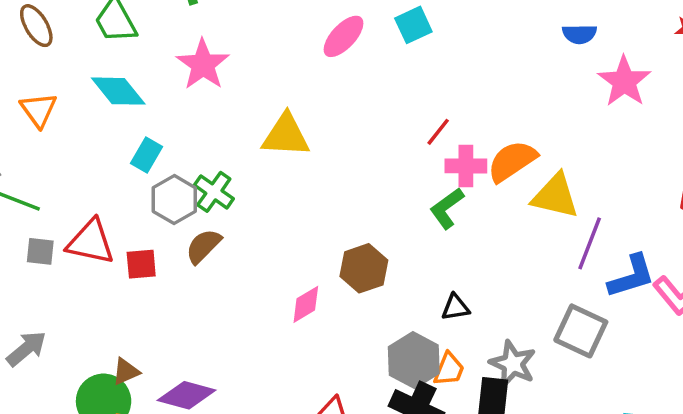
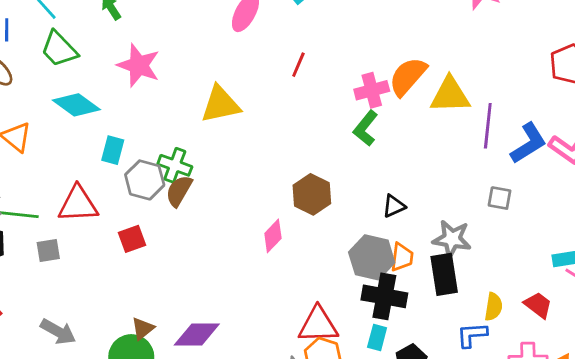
red line: (438, 132) -> (298, 65), moved
red triangle: (91, 242) -> (78, 204), moved
brown semicircle: (203, 246) -> (179, 191), moved
gray square: (581, 331) -> (500, 198), size x0.6
gray arrow: (26, 349) -> (58, 332), turned 84

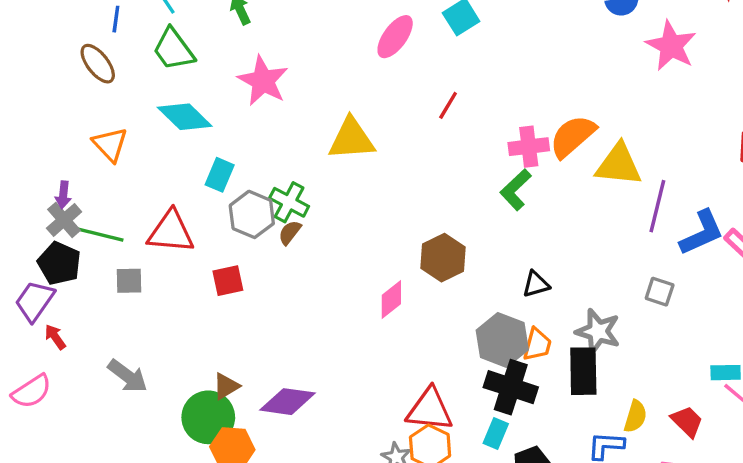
brown semicircle: (179, 191) -> (290, 232), size x0.7

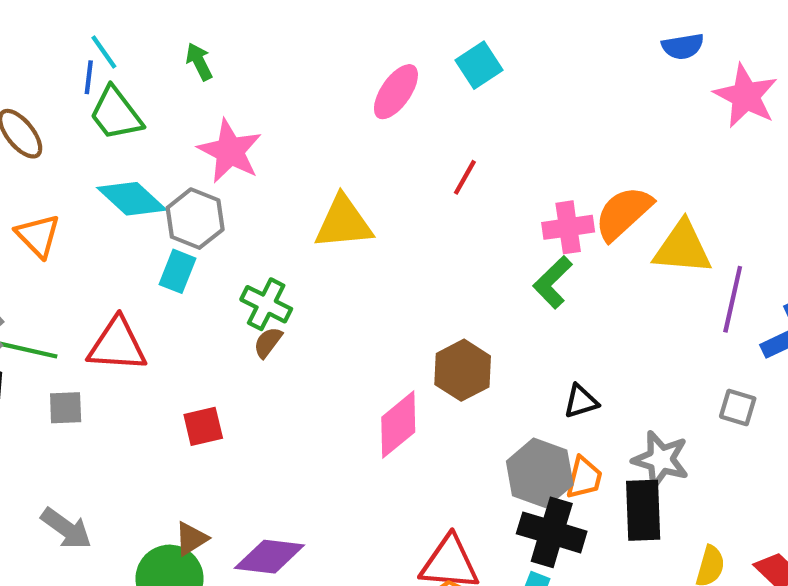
blue line: (116, 19) -> (89, 77), moved
gray hexagon: (252, 214) -> (195, 219), moved
red square: (228, 281) -> (203, 426), moved
pink diamond: (391, 299) -> (398, 425), size x1.4

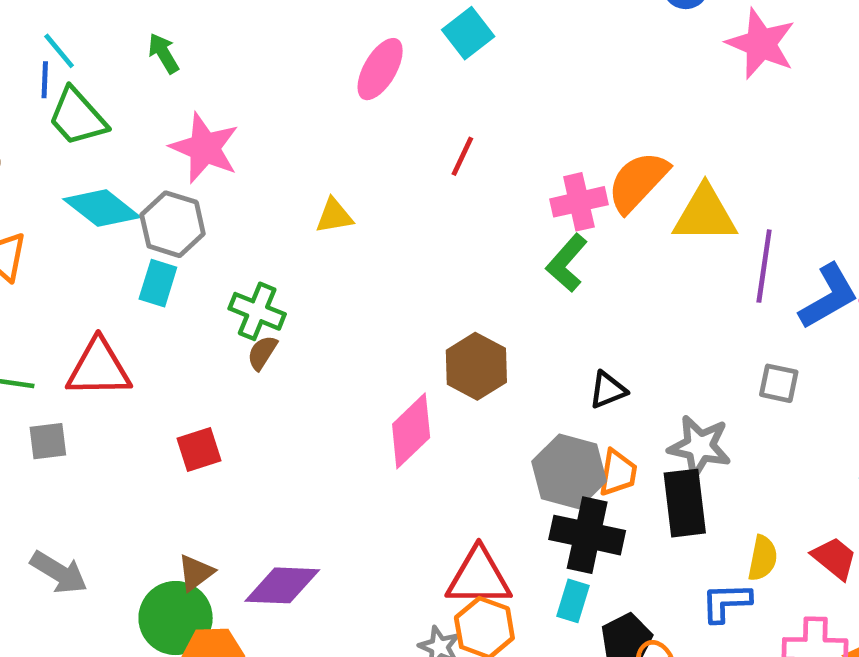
yellow triangle: (343, 222) -> (334, 216), size x0.6

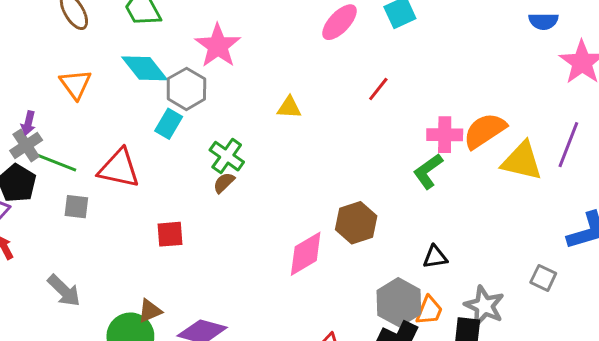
purple line: (764, 266) -> (568, 145), moved

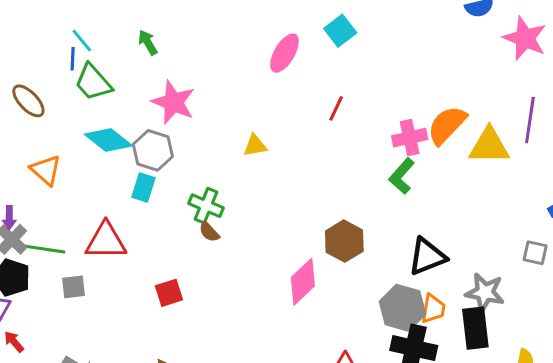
brown semicircle: (224, 183) -> (209, 232), turned -75
black triangle: (435, 257) -> (427, 256), size x1.6

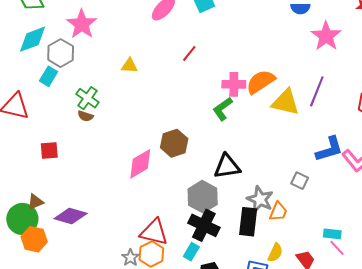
cyan diamond: (108, 140) -> (33, 39), turned -72
brown semicircle: (209, 232) -> (85, 116), turned -42
orange trapezoid: (433, 309) -> (278, 212), moved

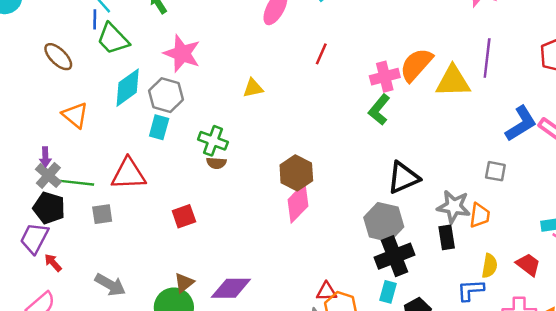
brown hexagon: (174, 143) -> (296, 173), moved
black rectangle: (248, 222) -> (447, 237), size x0.7
black cross: (204, 225) -> (395, 256), turned -32
red triangle: (154, 232) -> (327, 292), moved, size x0.6

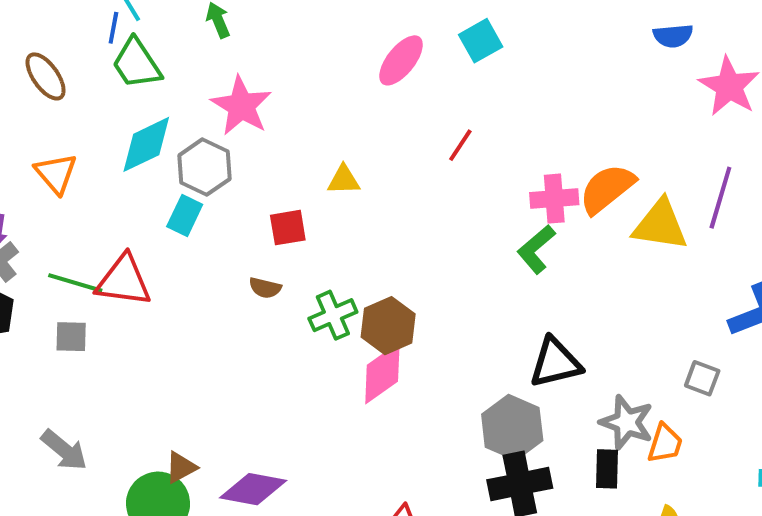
green cross: (213, 141) -> (333, 315), moved, turned 36
green line: (77, 183) -> (75, 283), moved
red square: (184, 216) -> (288, 228), moved

